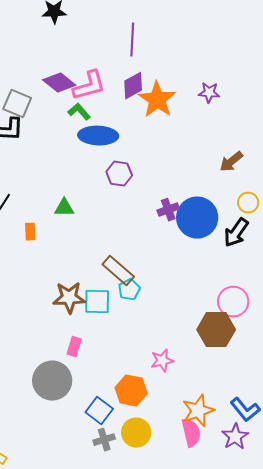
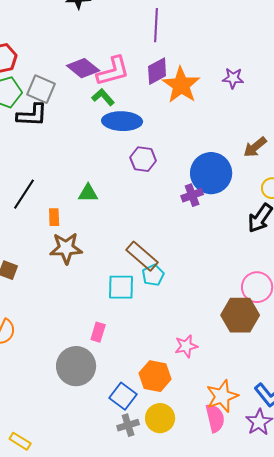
blue circle: (197, 218) -> (211, 173), moved
brown star: (69, 298) -> (66, 248), moved

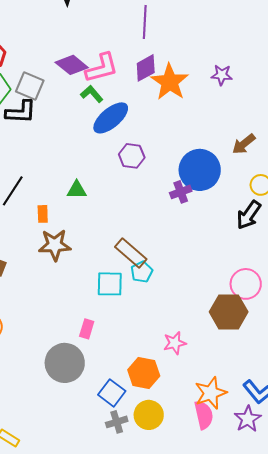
blue ellipse: (122, 121) -> (111, 118), turned -42

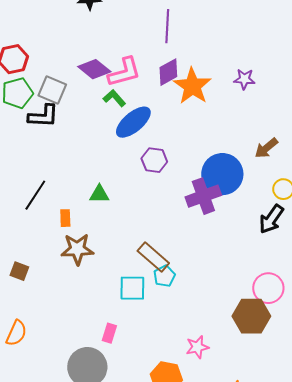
purple cross: (181, 192) -> (203, 196), size x1.6

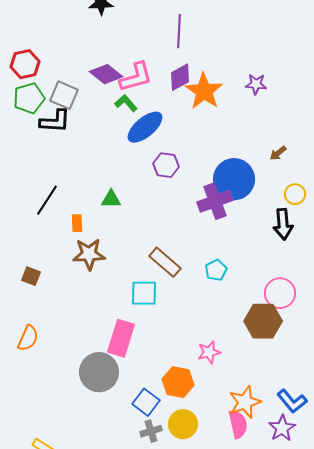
brown arrow: (266, 148) -> (278, 153), size x0.7
black arrow: (271, 219) -> (283, 224), turned -40
cyan pentagon: (164, 276) -> (216, 270), moved
pink rectangle: (109, 333) -> (121, 338), size x1.8

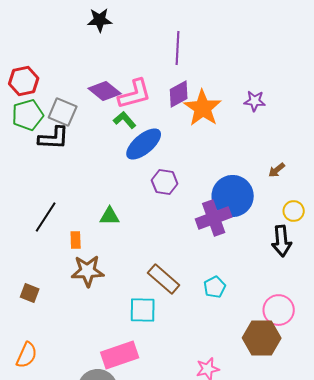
pink rectangle: (121, 338) -> (120, 355), turned 54

